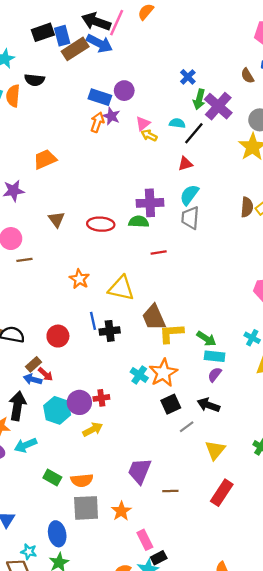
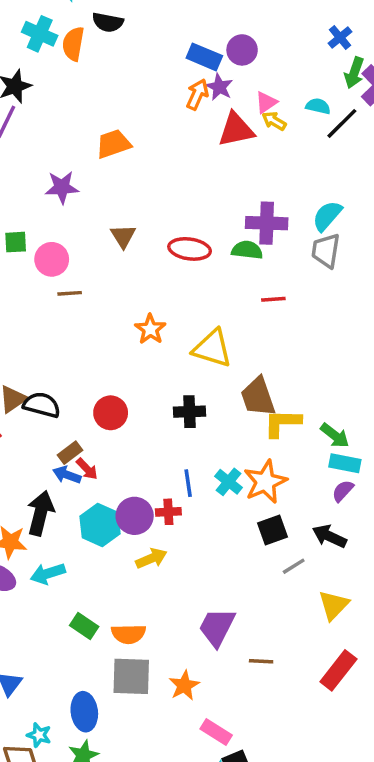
red triangle: (185, 164) -> (236, 130), moved, size x1.6
blue line: (93, 321) -> (188, 483), moved
pink rectangle: (145, 540) -> (216, 732), turned -36

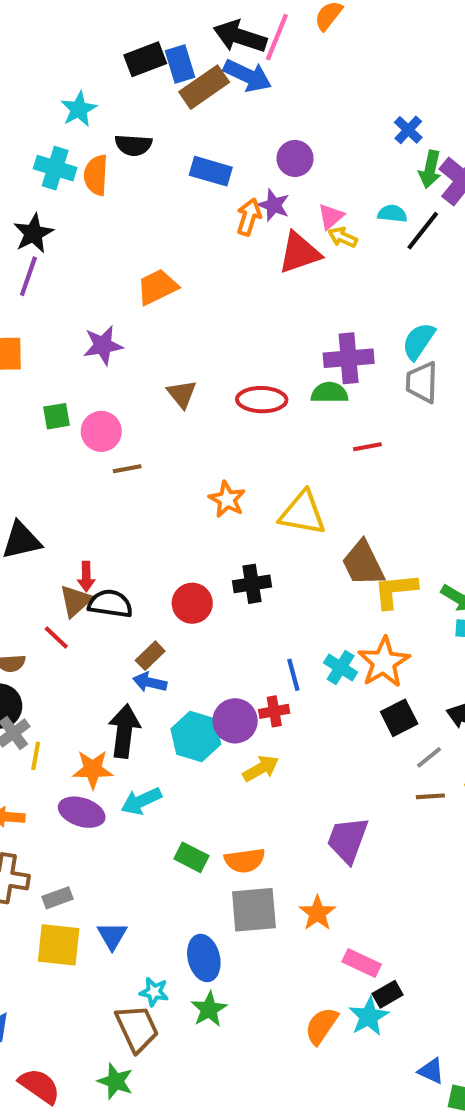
blue rectangle: (204, 57) -> (211, 171), moved
black cross: (189, 412) -> (252, 584), moved
red arrow: (87, 469) -> (86, 577), moved, turned 50
brown line: (261, 661) -> (430, 796), moved

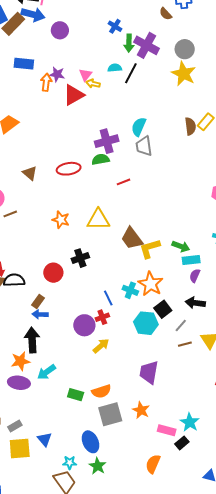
purple circle: (295, 158) -> (60, 30), moved
cyan hexagon: (196, 736) -> (146, 323), moved
cyan star: (369, 1016) -> (190, 422), moved

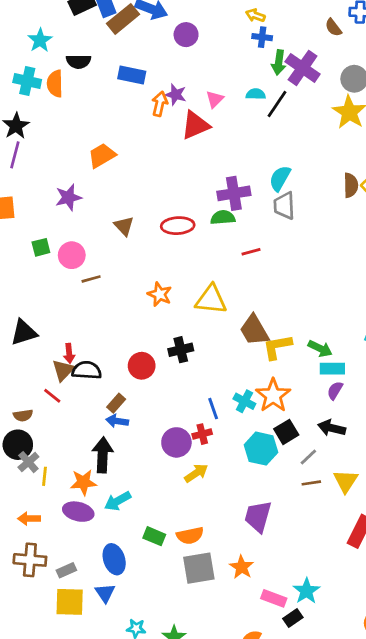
blue cross: (115, 26) -> (262, 37), turned -32
yellow arrow: (93, 84) -> (255, 15), moved
blue ellipse: (91, 442) -> (114, 559), moved

